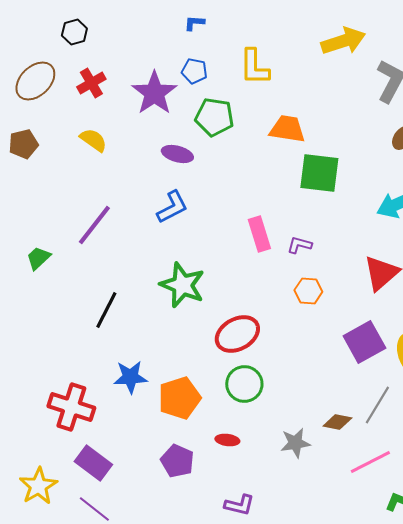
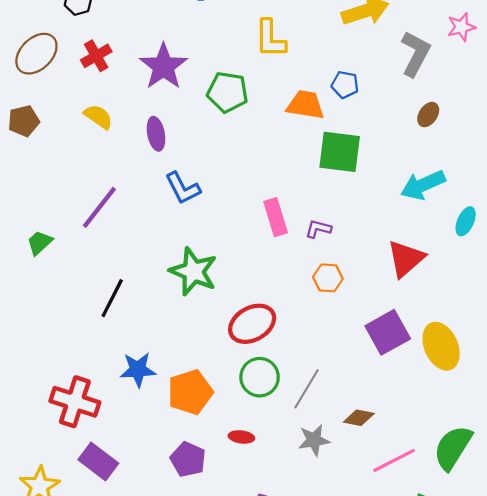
blue pentagon: (194, 71) -> (345, 85), moved
purple ellipse: (177, 154) -> (156, 134), moved, turned 64
blue L-shape: (172, 207) -> (183, 188), turned 90
gray line: (377, 405) -> (307, 389), moved

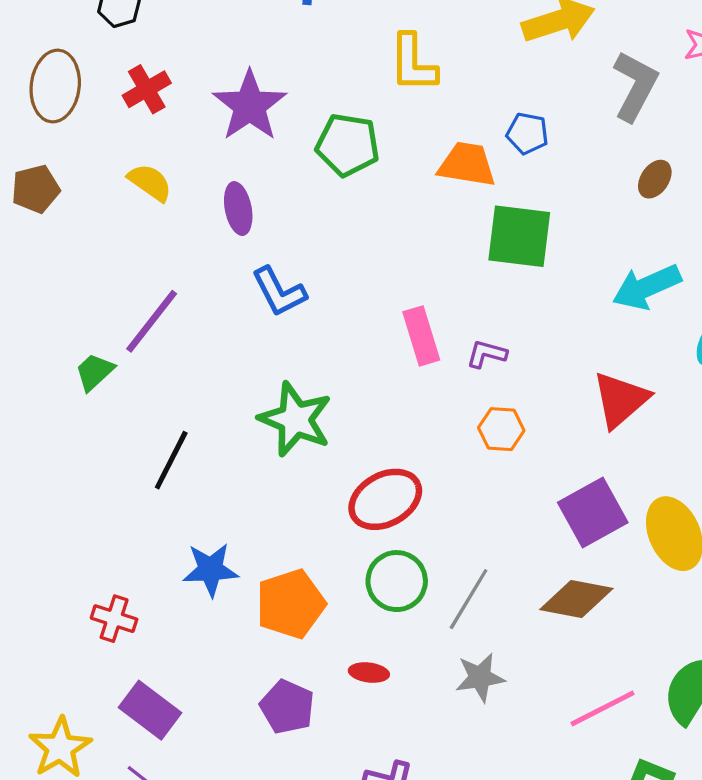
brown ellipse: (36, 54) -> (55, 86), turned -39
green trapezoid: (40, 243) -> (94, 372), moved
red cross: (75, 402) -> (114, 619), size x0.6
brown diamond: (359, 418) -> (576, 599), moved, size x1.5

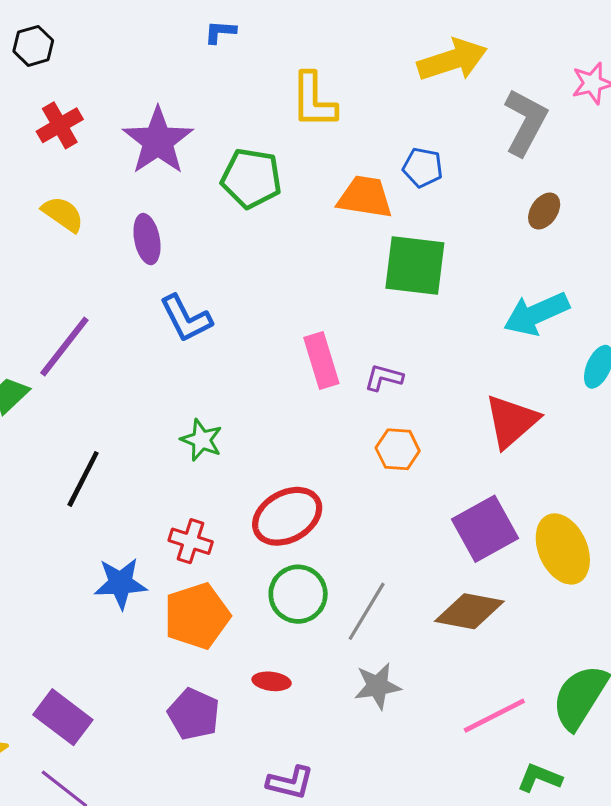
green star: (295, 419) -> (201, 440), size x0.6
red cross: (114, 619) -> (191, 541), moved

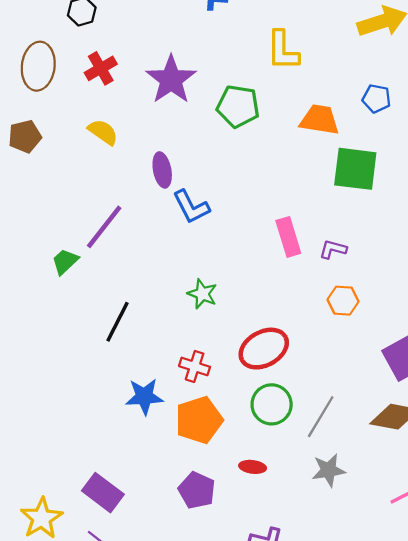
blue pentagon: (423, 167) -> (376, 99), moved
purple ellipse: (147, 239) -> (162, 170), moved

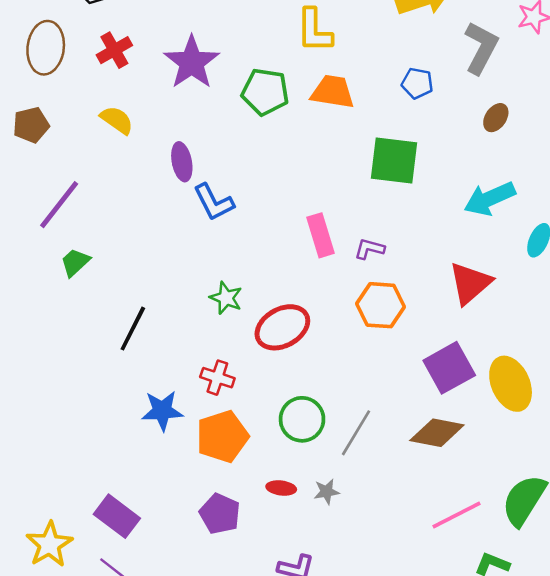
orange trapezoid: (320, 120) -> (333, 92), moved
purple line: (104, 227) -> (59, 205), moved
orange hexagon: (343, 301) -> (381, 305), size x1.4
red ellipse: (264, 349) -> (282, 327), moved
gray star: (328, 470) -> (327, 492), moved, size x0.7

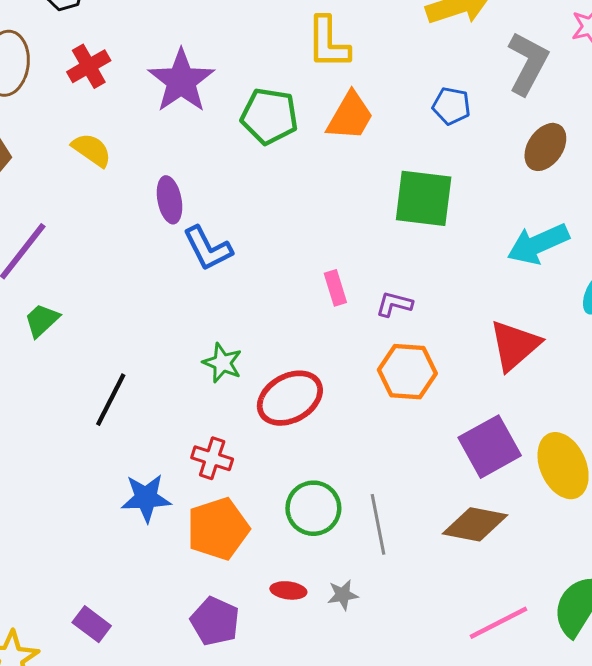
orange trapezoid: (333, 92) -> (350, 116), turned 111
brown ellipse: (496, 118) -> (545, 147), size x1.4
pink rectangle: (320, 235) -> (335, 288), size x0.7
gray line: (356, 433) -> (378, 524), turned -42
purple rectangle: (117, 516) -> (92, 624), size x0.7

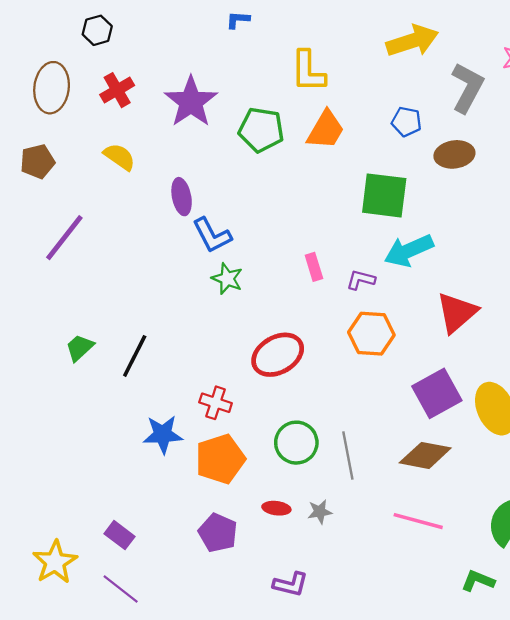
brown ellipse: (545, 147) -> (454, 154), moved, turned 48
cyan arrow: (538, 244) -> (409, 250), moved
green trapezoid: (42, 320) -> (80, 348), moved
green star: (222, 363) -> (227, 279), moved
pink line: (498, 623) -> (418, 521), moved, turned 42

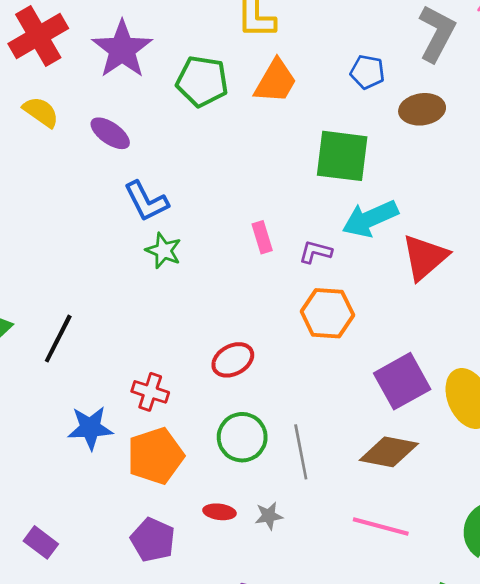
red cross: (117, 90) -> (38, 36), size x1.5
purple ellipse: (182, 197) -> (110, 133), moved, turned -44
red triangle: (457, 313) -> (425, 257), moved
red ellipse: (278, 355) -> (233, 360), moved, size x0.7

